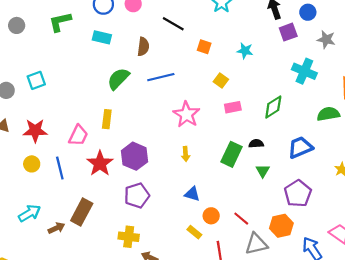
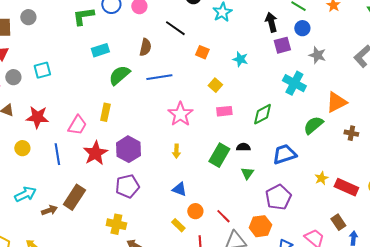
green L-shape: (60, 22) -> (83, 16), moved
cyan rectangle: (102, 37) -> (100, 50), moved, turned -36
green semicircle: (328, 114) -> (313, 125), turned -35
yellow circle: (32, 164) -> (22, 148), moved

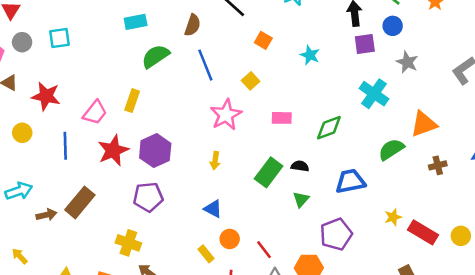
blue line: (159, 77) -> (205, 65), turned 70
yellow square: (215, 85) -> (251, 81), moved
brown cross: (351, 133) -> (438, 165), turned -32

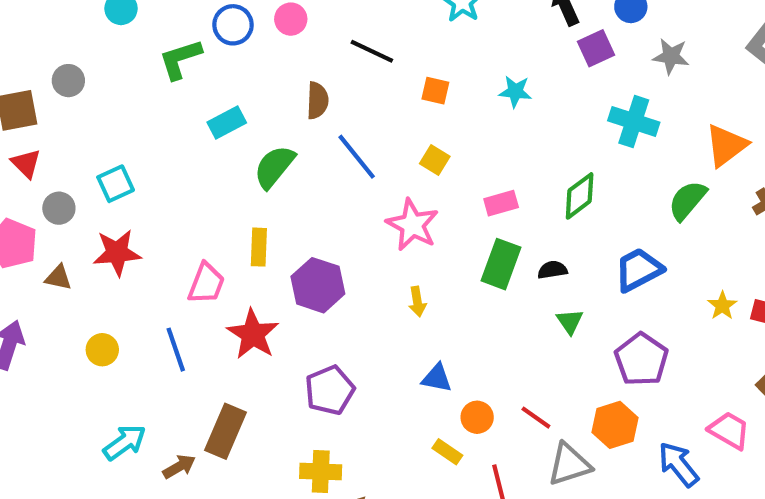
red star: (46, 96) -> (117, 253), moved
purple hexagon: (155, 151) -> (318, 285), moved
green rectangle: (269, 172) -> (501, 264), moved

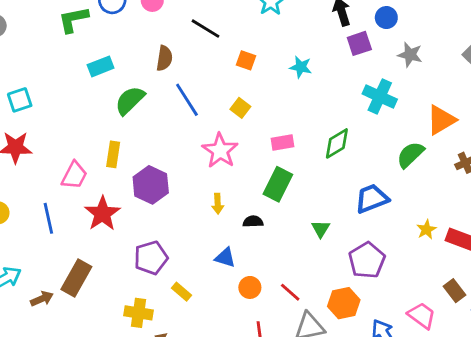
black semicircle: (552, 270) -> (253, 222), moved
yellow rectangle: (447, 452) -> (182, 292), moved

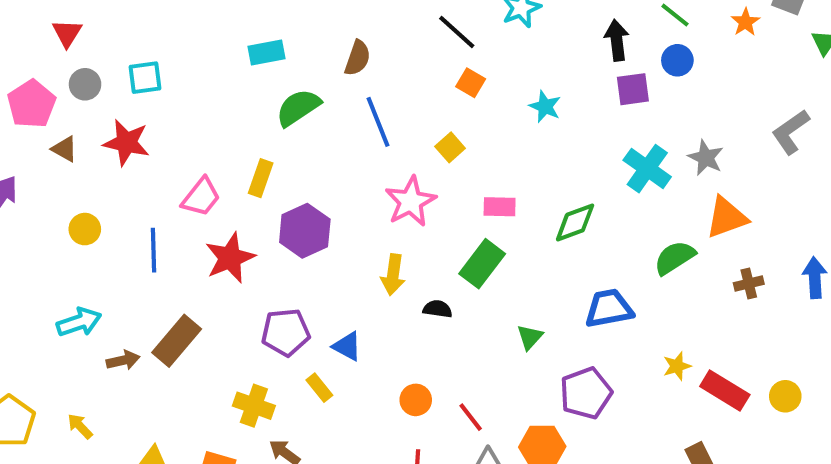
black line: (205, 29) -> (457, 32), moved
gray star: (410, 55) -> (706, 158), moved
yellow arrow: (218, 204) -> (393, 275), size x1.4
blue triangle: (225, 258) -> (347, 346), moved

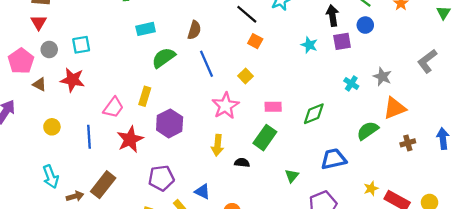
cyan star: (545, 107) -> (309, 45), moved
cyan cross: (647, 169) -> (351, 83), size x0.6
cyan arrow: (79, 322) -> (51, 177), turned 90
blue triangle: (347, 346) -> (202, 192), moved

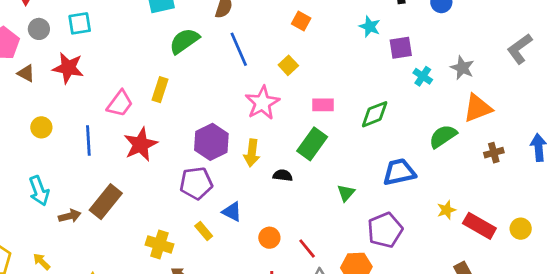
purple square: (342, 41) -> (401, 48), moved
purple hexagon: (170, 123) -> (211, 142), moved
purple pentagon: (161, 178) -> (196, 183), moved

